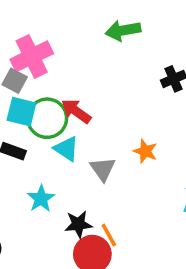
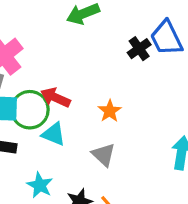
orange star: (145, 151) -> (110, 111), moved, turned 30
gray triangle: (103, 169) -> (104, 155), moved

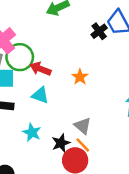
green circle: (30, 110) -> (20, 57), moved
gray triangle: (104, 155) -> (83, 126), moved

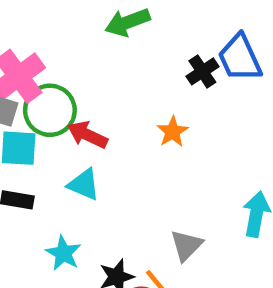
orange star: (80, 77) -> (173, 132), moved
gray triangle: (83, 126) -> (186, 245), moved, turned 30

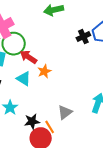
orange star: (173, 132) -> (44, 71), moved

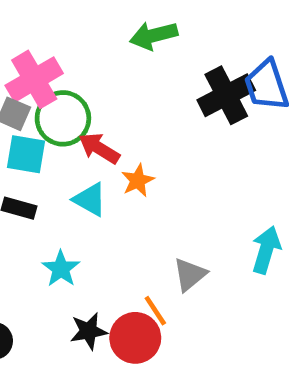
black cross: (83, 37) -> (226, 95), size x1.6
black star: (32, 121) -> (89, 331), moved

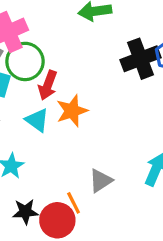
red arrow: (99, 148) -> (48, 85), turned -108
orange star: (138, 181) -> (72, 111), size x1.4

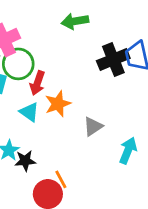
gray triangle: (101, 181) -> (93, 126), moved
black star: (25, 212) -> (25, 161), moved

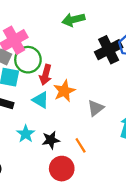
black star: (25, 161) -> (51, 140), moved
orange line: (61, 179) -> (81, 145), moved

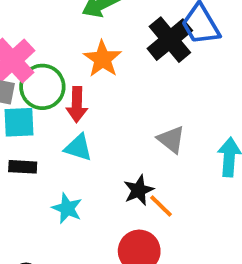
orange star: (64, 91) -> (102, 59), moved
gray triangle: (96, 108) -> (171, 139), turned -30
black star: (51, 140) -> (139, 190), moved

